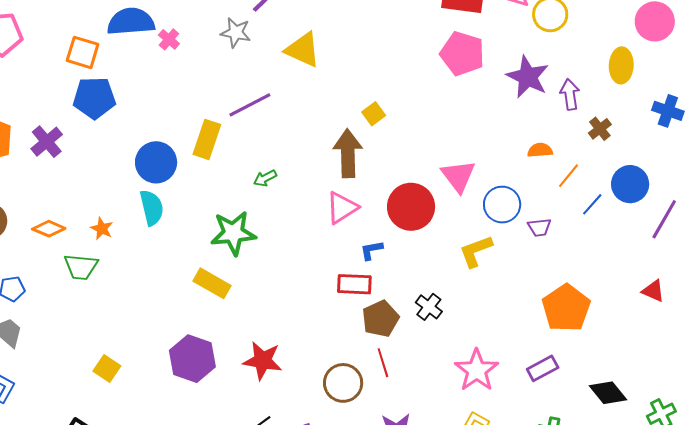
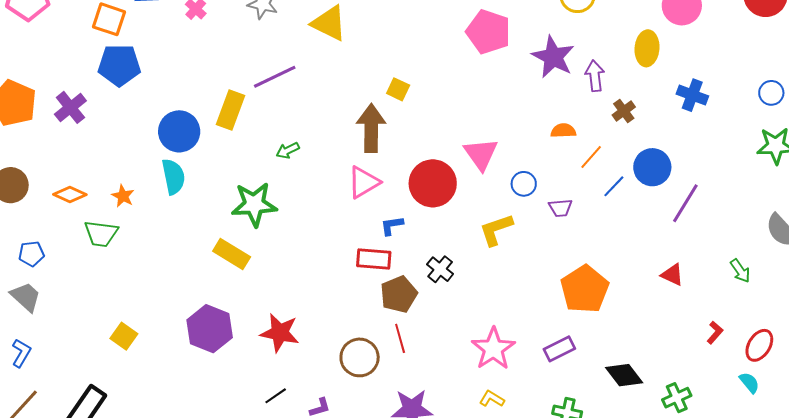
yellow square: (374, 114) -> (398, 89), turned -30
blue circle: (502, 205) -> (524, 184), size x0.7
black cross: (429, 307) -> (440, 269), moved

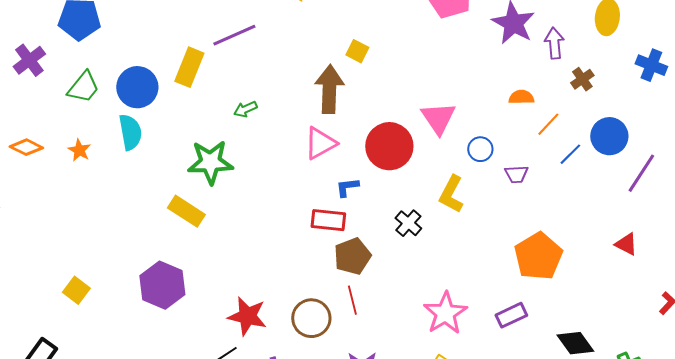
yellow L-shape: (496, 230) -> (451, 194), turned -45
green trapezoid: (101, 234) -> (83, 87), moved, turned -60
black cross: (440, 269) -> (408, 223), moved
red star: (280, 333) -> (247, 316), moved

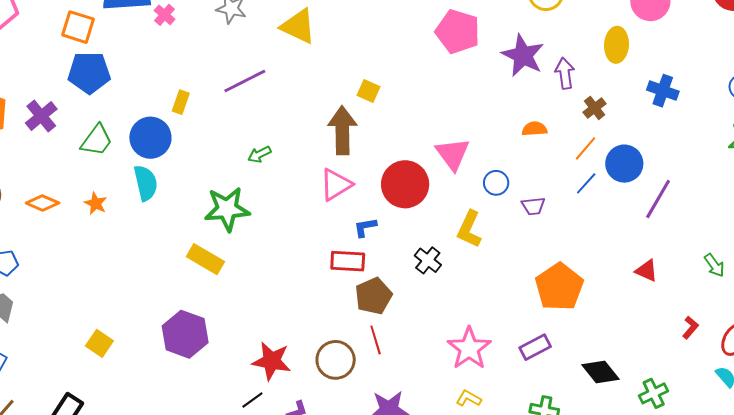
yellow rectangle: (189, 67) -> (181, 102), moved, size x0.6
orange line: (548, 124) -> (586, 148), moved

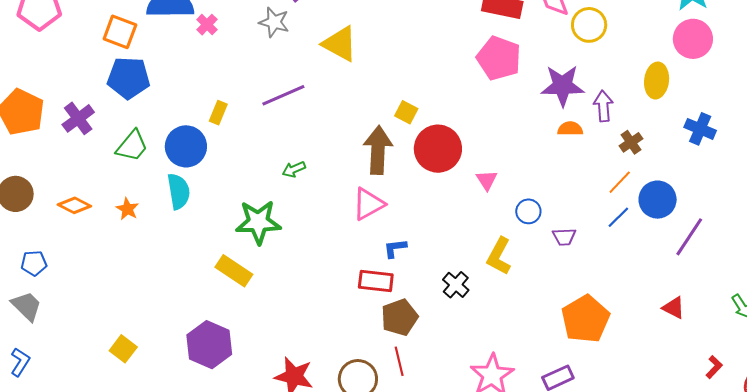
purple star: (523, 55) -> (562, 86), turned -30
orange semicircle: (535, 129) -> (570, 129), moved
pink triangle: (453, 154) -> (487, 180), size x0.6
red circle: (405, 184) -> (438, 149), moved

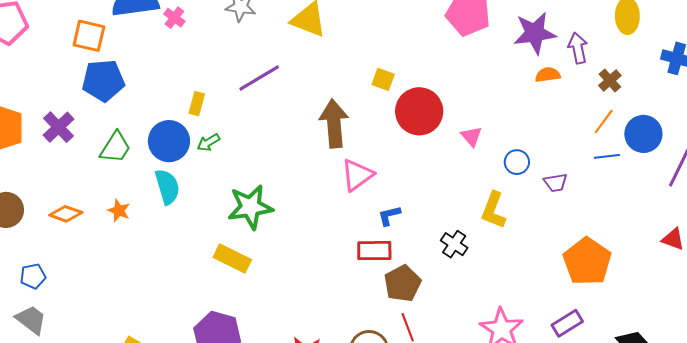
brown arrow: (378, 150) -> (334, 123), moved
green arrow: (294, 169) -> (208, 142), moved
blue line: (618, 217) -> (607, 156), turned 45

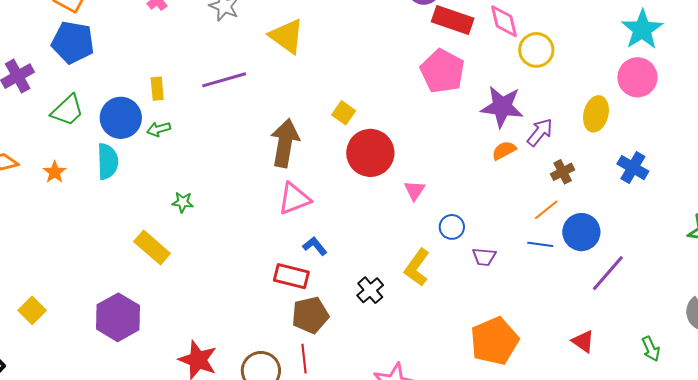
purple arrow: (578, 48) -> (540, 132), turned 36
orange semicircle: (548, 75) -> (504, 150), turned -35
yellow rectangle: (197, 104) -> (157, 89), turned -35
green star: (250, 207) -> (183, 202), size x0.5
blue L-shape: (389, 216) -> (315, 246), turned 50

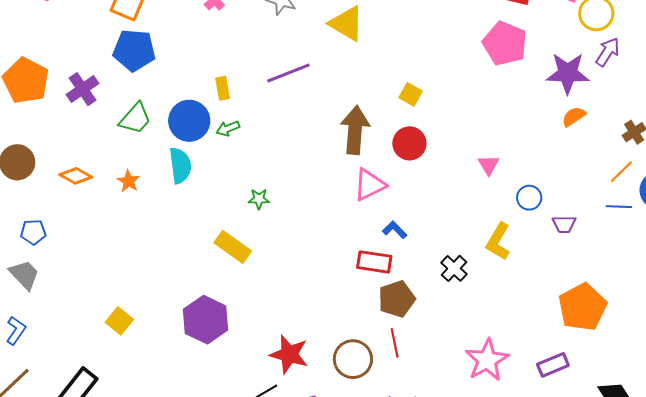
purple arrow: (540, 132) -> (608, 52), moved
red circle: (370, 153) -> (409, 143), moved, size x0.7

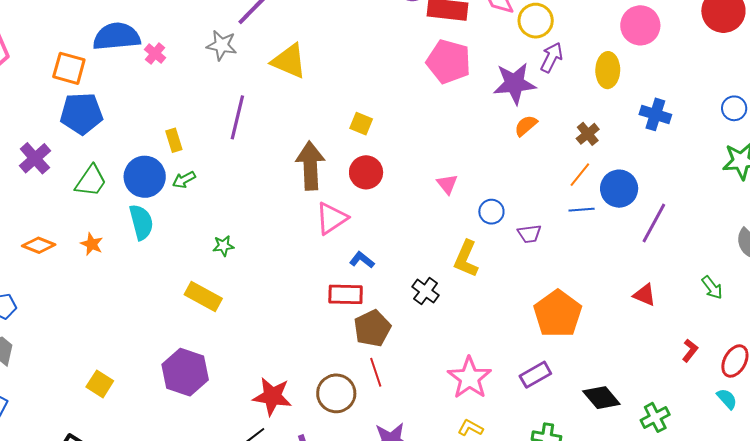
purple line: (288, 73) -> (237, 117), turned -48

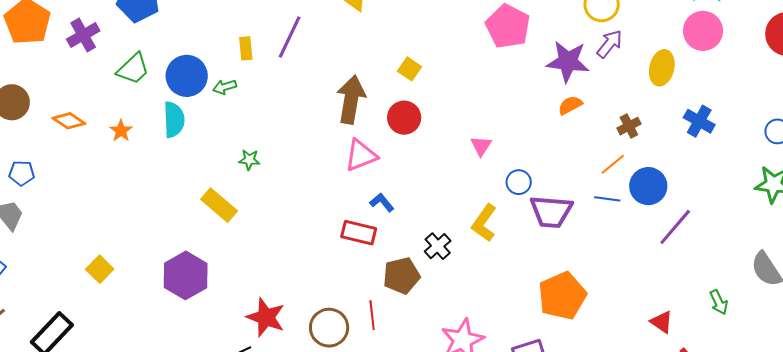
yellow rectangle: (174, 140) -> (246, 48), moved
purple trapezoid: (529, 234) -> (551, 212), size x1.8
red triangle: (644, 295) -> (662, 322), moved
brown pentagon: (372, 328) -> (401, 276), moved

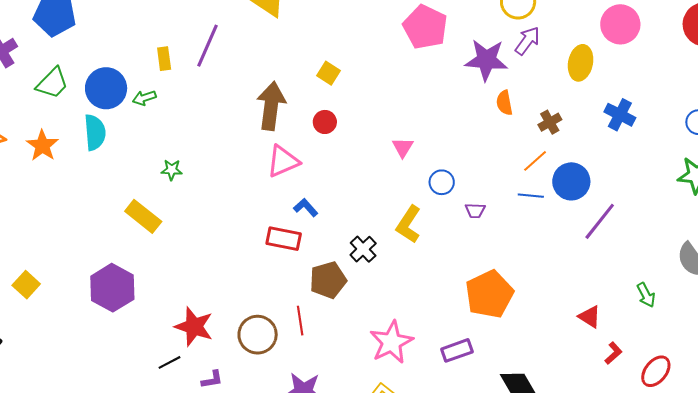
orange semicircle: (570, 105) -> (504, 103), moved, turned -70
red circle: (404, 118) -> (325, 122), size x0.7
orange star: (121, 131) -> (42, 146), size x1.4
purple trapezoid: (551, 212) -> (475, 211), size x0.5

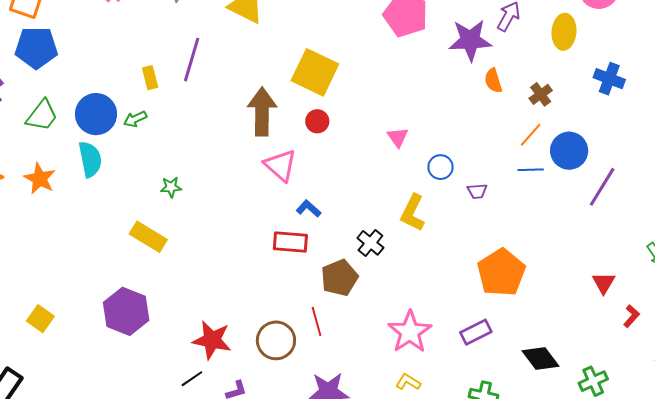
yellow square: (328, 73) -> (315, 72), size x2.0
pink triangle: (283, 161) -> (280, 165), turned -48
red triangle: (590, 317) -> (604, 283), turned 35

